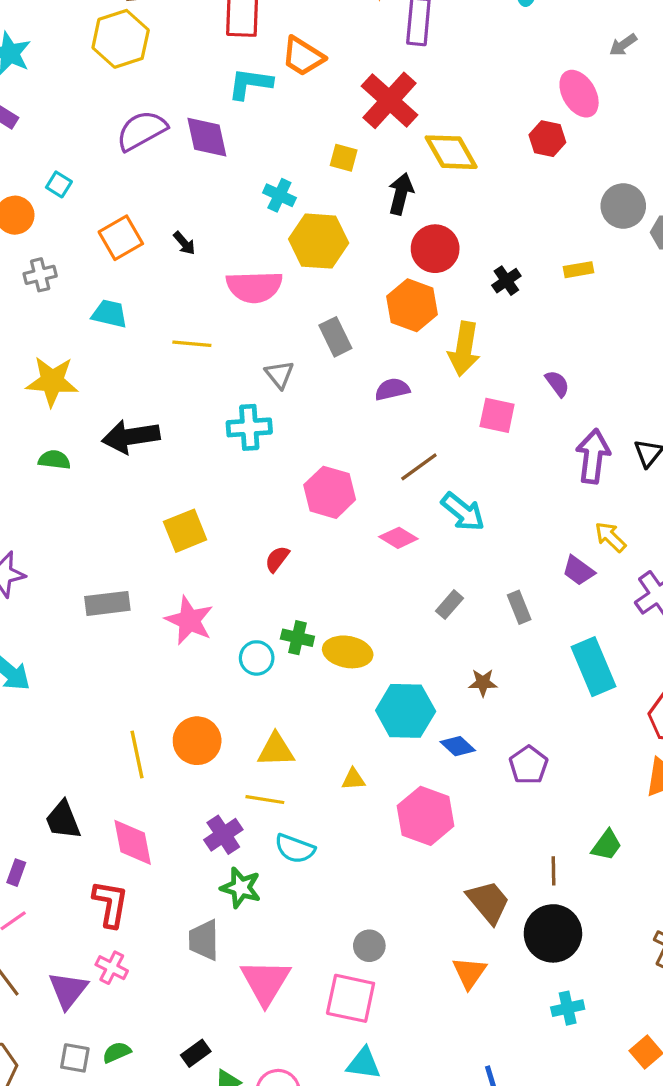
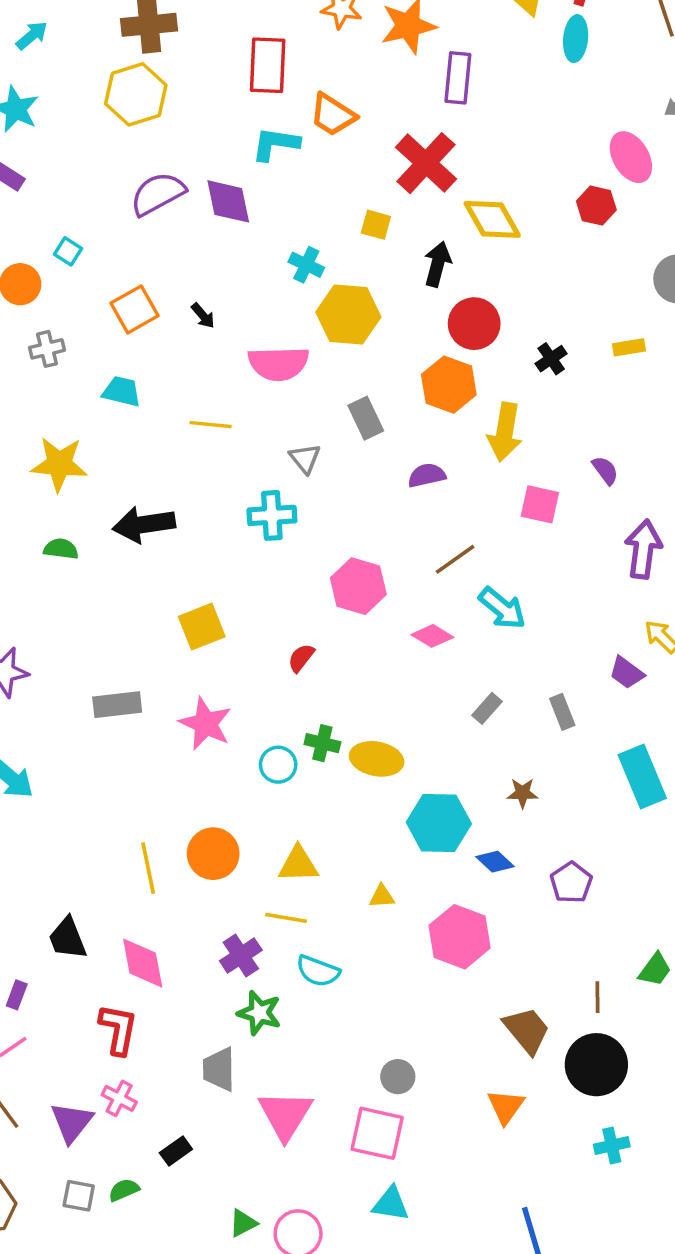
black rectangle: (196, 1053) -> (176, 1151), moved

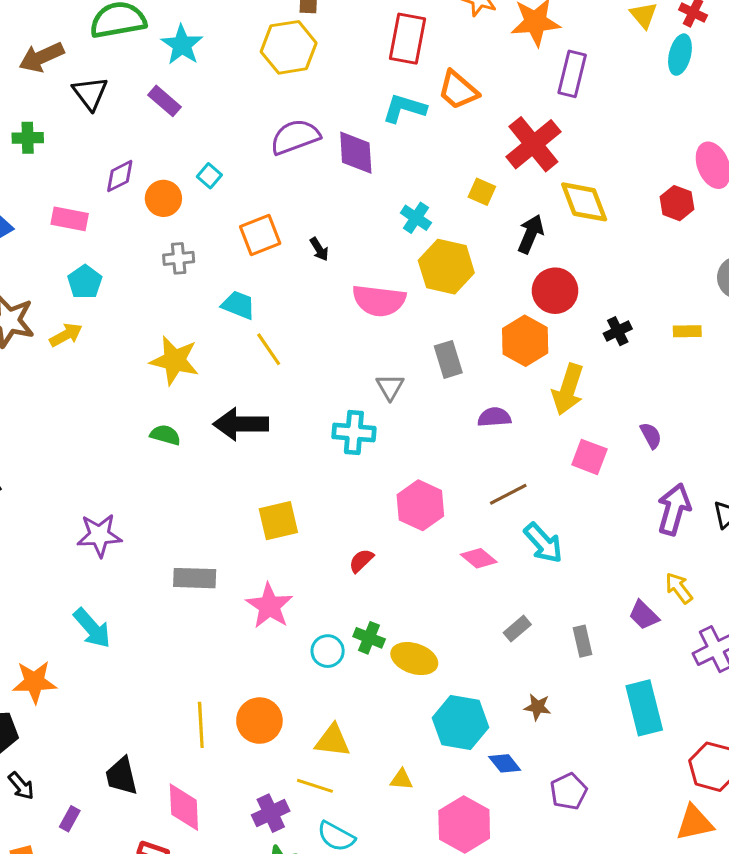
yellow line: (211, 425) -> (269, 349), moved, turned 42

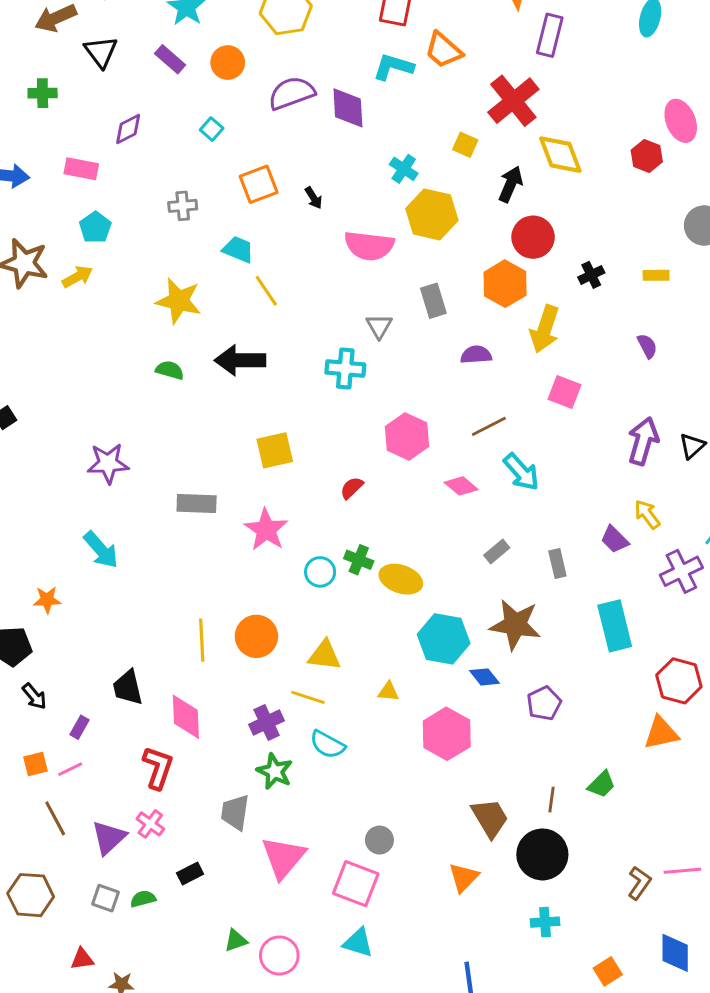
orange circle: (163, 198) -> (228, 63), moved
purple semicircle: (651, 436) -> (647, 346), moved
orange star: (34, 682) -> (47, 600), size x0.7
brown star: (537, 707) -> (515, 625), size x2.0

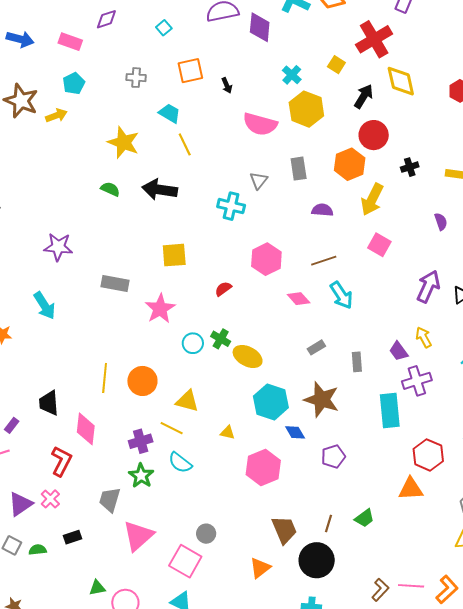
purple cross: (681, 571) -> (417, 381), moved

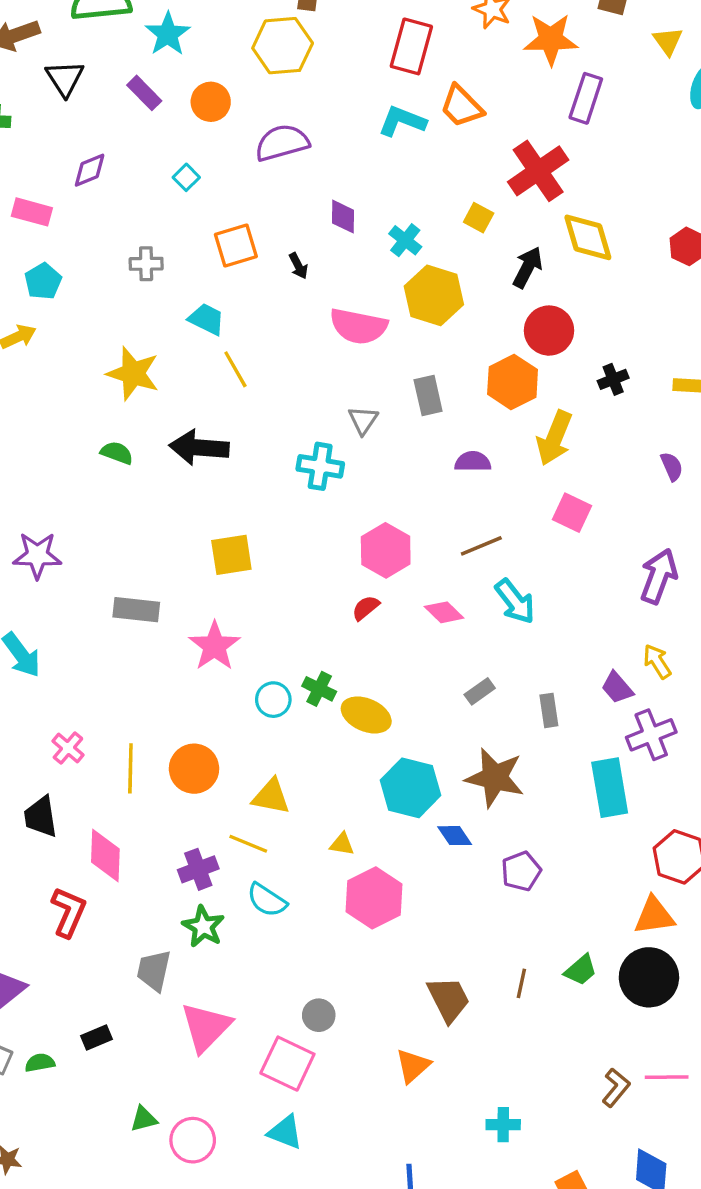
purple diamond: (260, 27) -> (343, 217), moved, size x0.7
red semicircle: (223, 289) -> (366, 608), moved
pink hexagon: (263, 467) -> (374, 898), moved
pink cross: (50, 499) -> (68, 748), moved
black circle: (317, 560) -> (649, 977), moved

